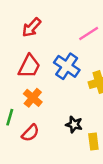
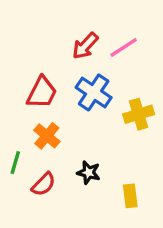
red arrow: (32, 27) -> (85, 46), moved
black star: (74, 124) -> (89, 173), moved

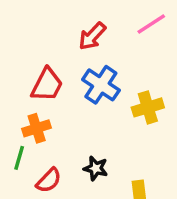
pink line: (124, 47) -> (151, 24), moved
orange cross: (47, 136) -> (37, 128), moved, turned 32

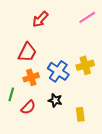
red arrow: (92, 36) -> (40, 19), moved
blue cross: (101, 85) -> (58, 71), moved
orange cross: (37, 128) -> (31, 77), moved

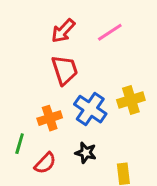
pink line: (87, 17) -> (110, 32), moved
red trapezoid: (27, 52) -> (65, 70), moved, turned -45

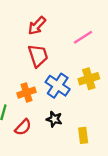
pink line: (110, 32) -> (83, 37), moved

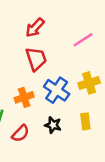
yellow rectangle: (83, 135) -> (85, 121), moved

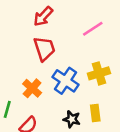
orange cross: (24, 97) -> (32, 88), turned -30
black star: (53, 125) -> (72, 119), moved

